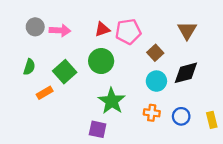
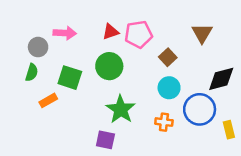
gray circle: (35, 27) -> (38, 47), moved
green square: (65, 72) -> (70, 78), turned -30
black diamond: (186, 73) -> (221, 79), moved
blue circle: (181, 116) -> (200, 109), moved, size x1.6

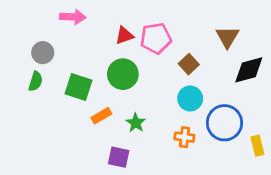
pink arrow: (65, 33) -> (73, 17), moved
black diamond: (221, 79) -> (249, 70), moved
orange rectangle: (48, 100) -> (101, 116), moved
green star: (121, 109) -> (136, 123), size x0.6

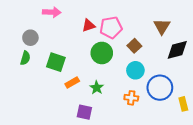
green circle: (123, 74) -> (102, 53), moved

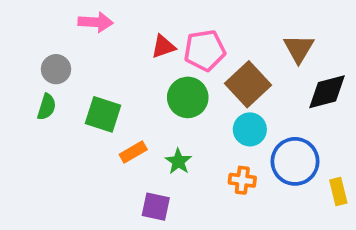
brown square: (134, 46) -> (248, 84), size x1.6

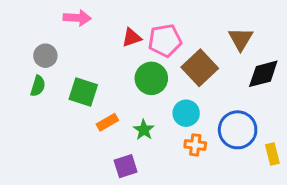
cyan circle: (250, 129) -> (186, 113), moved
purple square: (156, 207) -> (126, 166), turned -30

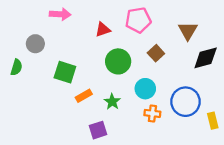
pink pentagon: (165, 41) -> (138, 20), moved
brown square: (200, 68) -> (156, 53), size x0.6
green semicircle: (38, 86) -> (16, 67), moved

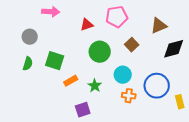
brown triangle: (188, 31) -> (159, 26), turned 36
green semicircle: (16, 67) -> (28, 64), moved

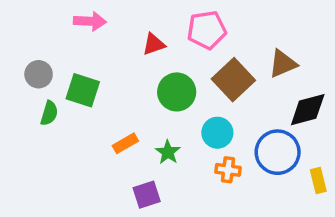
brown triangle: (159, 26) -> (283, 64), moved
gray circle: (30, 37) -> (39, 74), moved
brown square: (132, 45) -> (233, 80), size x1.6
black diamond: (174, 49) -> (308, 110), moved
green square: (55, 61) -> (83, 90), moved

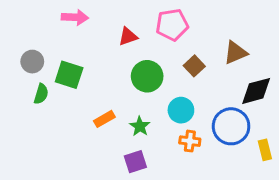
brown square: (233, 80) -> (194, 66), size x0.6
purple square: (147, 195) -> (135, 162), moved

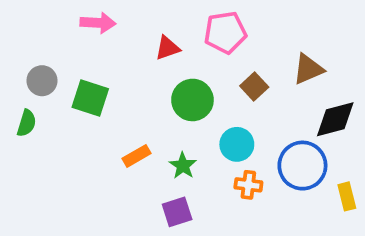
green semicircle: (41, 94) -> (27, 123), moved

